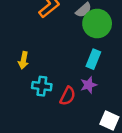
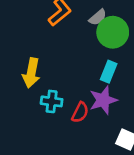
yellow arrow: (23, 60) -> (31, 73), size x1.5
purple star: (88, 85) -> (103, 100), size x1.5

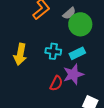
cyan rectangle: (109, 72) -> (77, 53), turned 42
cyan cross: (52, 101) -> (53, 51), moved

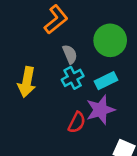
gray semicircle: (69, 13) -> (70, 54), moved, turned -72
cyan cross: (53, 51) -> (73, 78), turned -35

